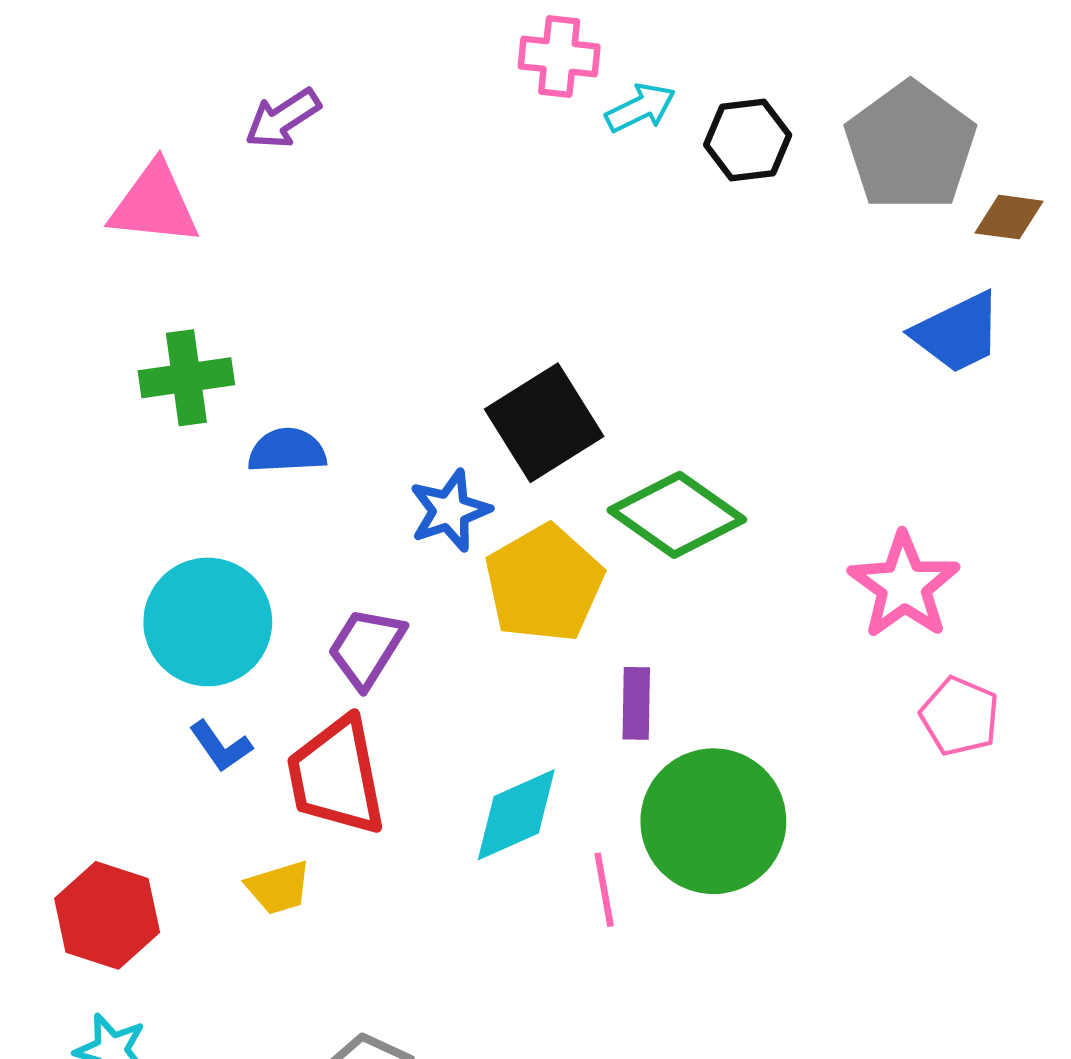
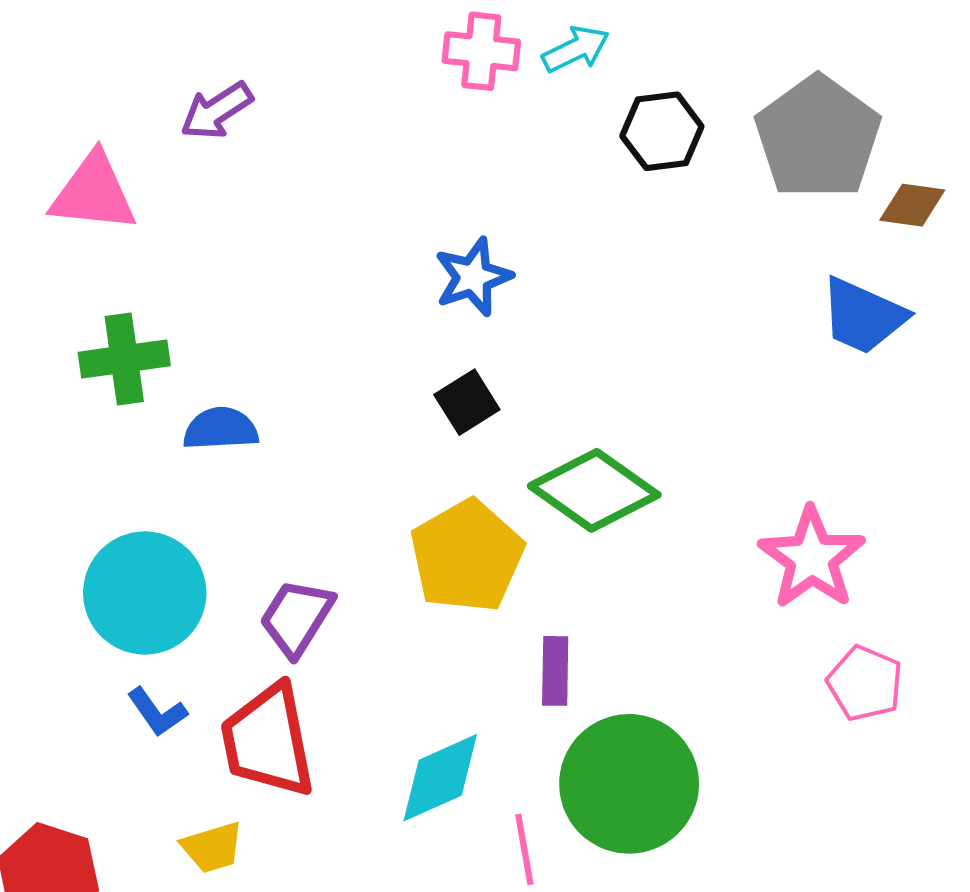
cyan arrow: (641, 108) -> (576, 49), moved
blue trapezoid: (958, 333) -> (863, 316), turned 50
black square: (544, 423) -> (467, 402), size x0.6
blue star: (450, 511) -> (473, 277), moved

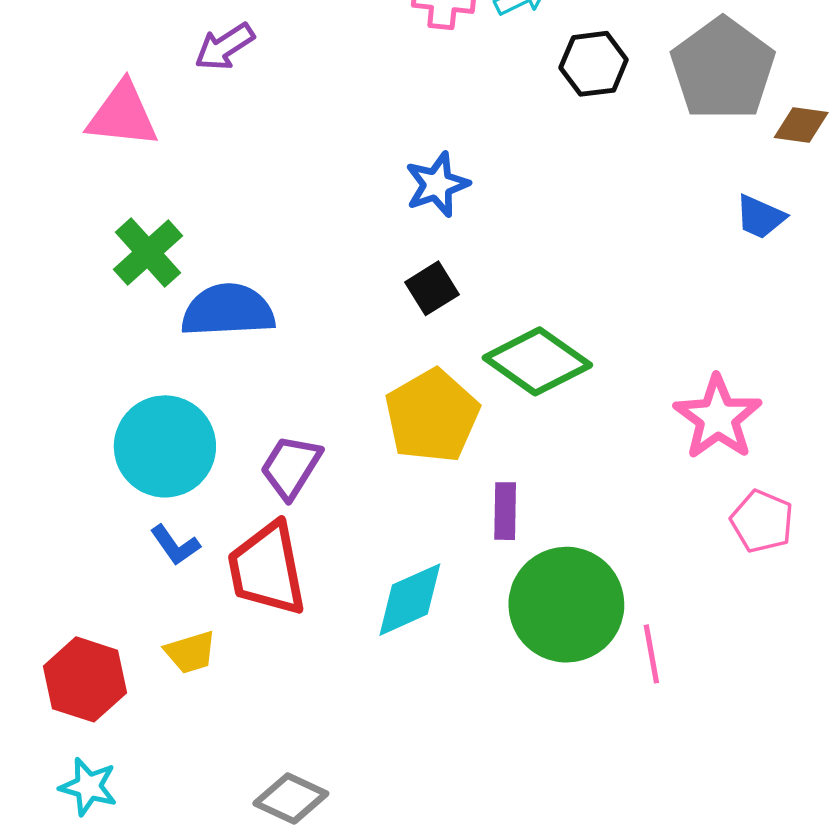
blue trapezoid: (863, 316) -> (760, 217), size x0.7
green cross: (124, 359) -> (148, 253), turned -34
blue semicircle: (221, 429) -> (228, 310), size x1.5
yellow trapezoid: (212, 847) -> (190, 652), moved
pink line: (524, 850) -> (651, 654), moved

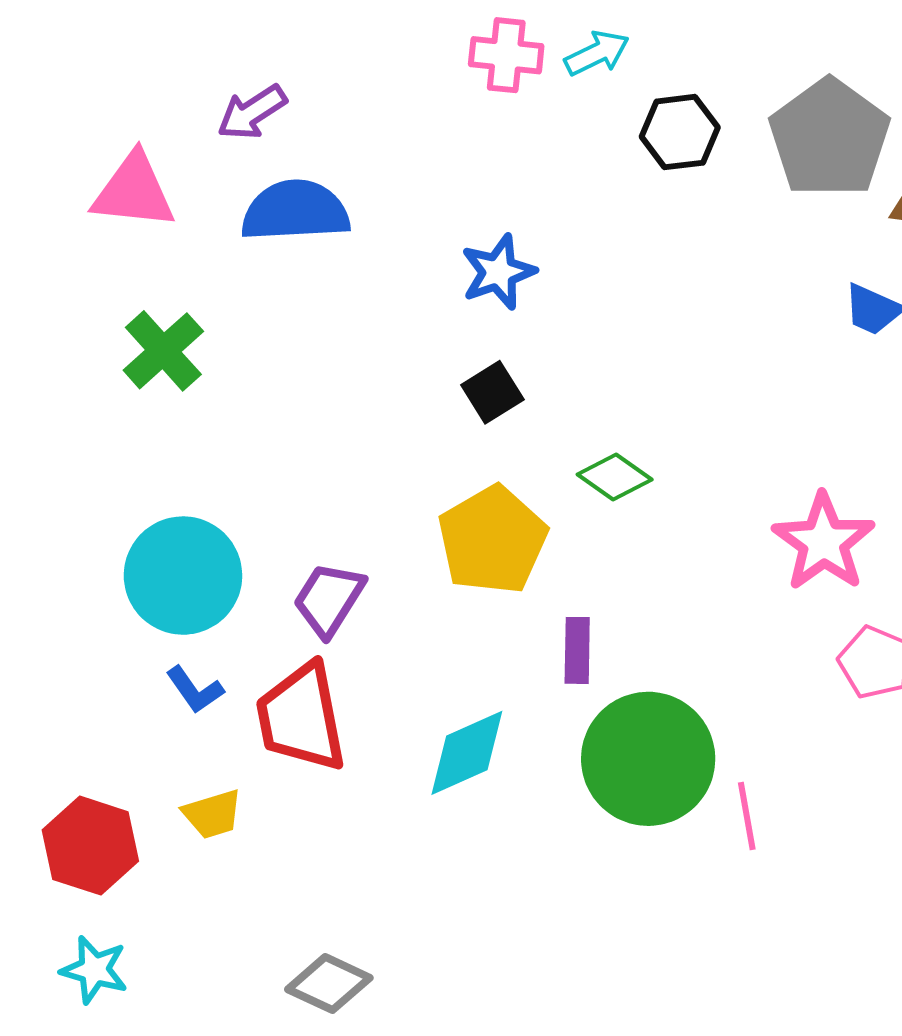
blue semicircle: (228, 310) -> (295, 211), moved
green diamond: (537, 361) -> (615, 477), size x0.6

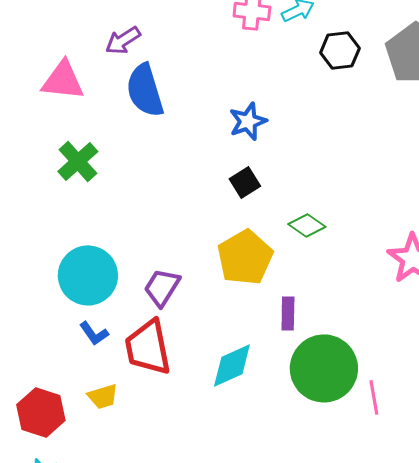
blue semicircle: (295, 211) -> (145, 90), turned -104

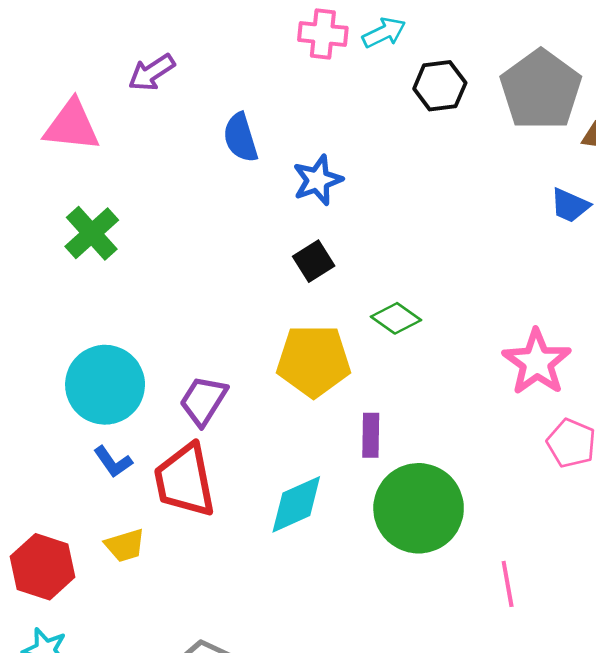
blue semicircle: (145, 90) -> (241, 138), moved, size x0.7
yellow pentagon: (245, 257) -> (314, 361), turned 30
pink line: (374, 397) -> (508, 584), moved

